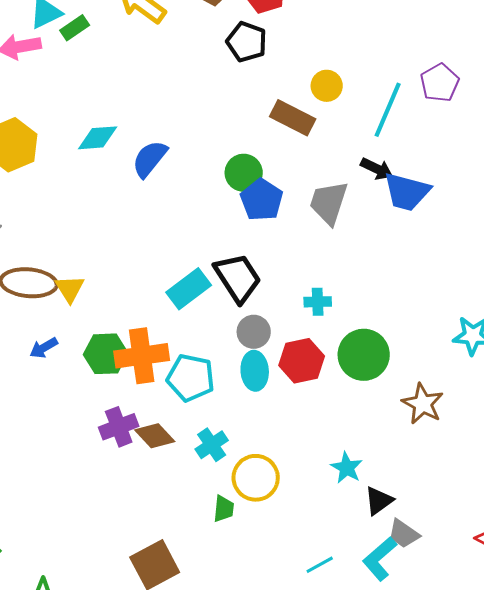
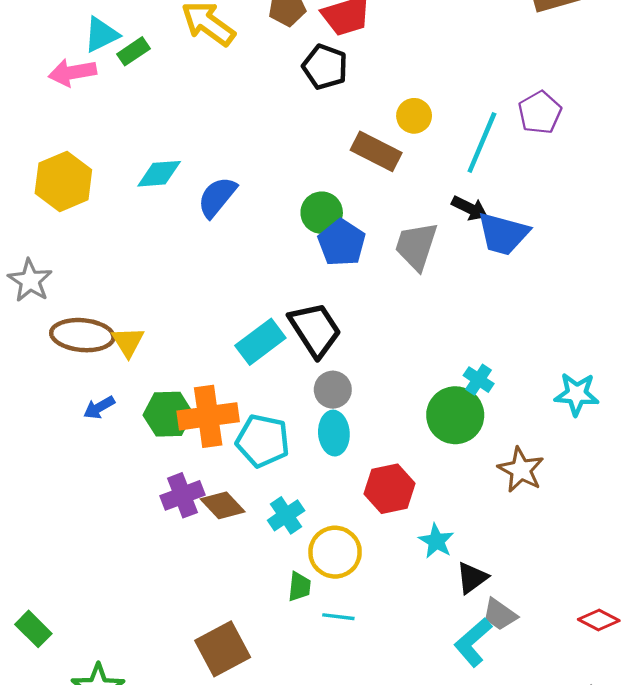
cyan cross: (318, 302) -> (479, 380), moved, turned 36
red hexagon: (302, 361) -> (390, 489), moved
cyan line: (320, 565) -> (338, 617), moved, turned 36

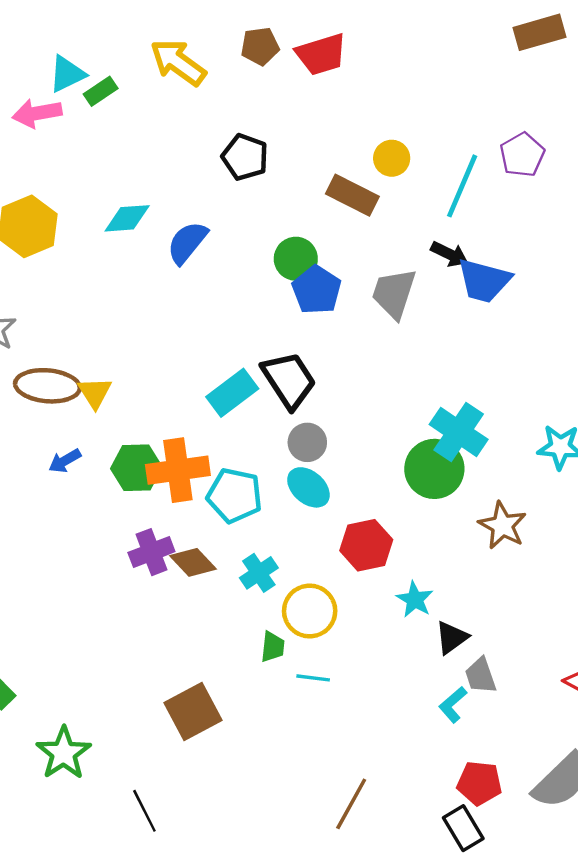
black pentagon: (325, 67) -> (245, 157), moved
cyan cross: (479, 380) -> (459, 432), size x1.8
cyan ellipse: (334, 433) -> (308, 487), turned -45
gray trapezoid: (500, 614) -> (481, 676), turned 36
cyan L-shape: (473, 642) -> (453, 705), size x0.7

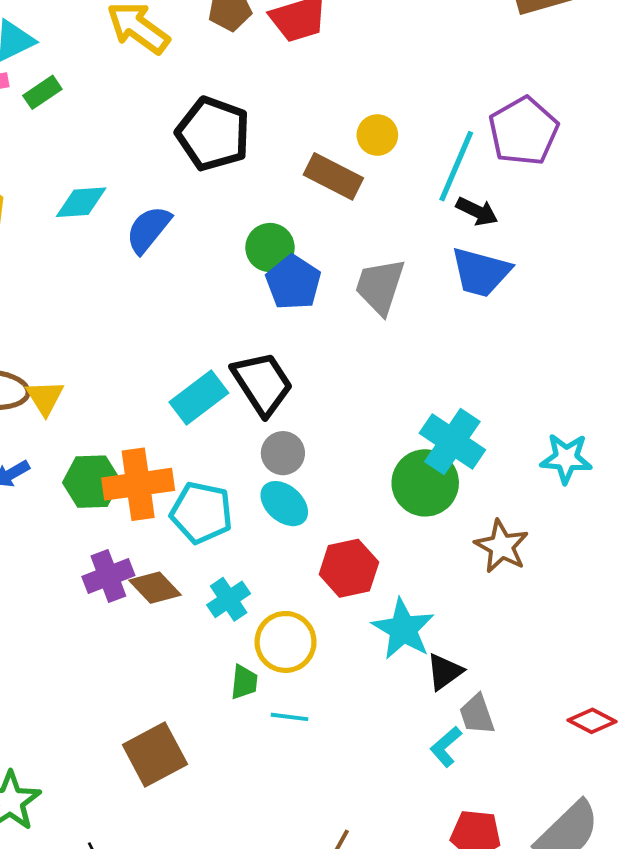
green rectangle: (101, 91) -> (42, 92), moved
purple pentagon: (522, 155) -> (523, 131), size x1.4
black pentagon: (245, 157) -> (213, 134), size x1.4
black arrow: (449, 254) -> (477, 211), moved
cyan star: (415, 599) -> (403, 629), size x1.5

